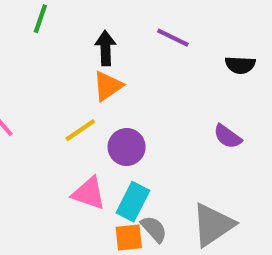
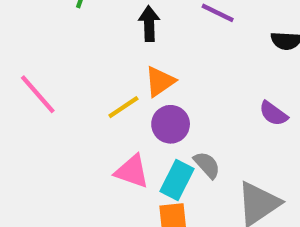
orange triangle: (108, 86) -> (160, 81), moved
gray semicircle: (154, 229) -> (207, 165), moved

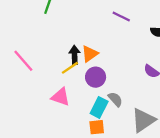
black arrow: (149, 24) -> (75, 55), moved
pink triangle: (132, 171) -> (61, 97), moved

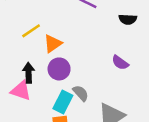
black arrow: (75, 55) -> (29, 73), moved
yellow line: (70, 68) -> (31, 31), moved

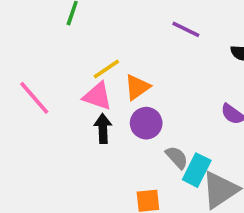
pink triangle: (21, 91) -> (97, 96), moved
cyan rectangle: (63, 102) -> (197, 170), moved

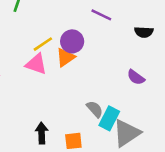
purple circle: (146, 123) -> (72, 41), moved
black arrow: (103, 129) -> (42, 133), moved

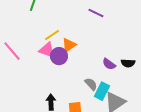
black semicircle: (144, 32) -> (128, 63), moved
purple circle: (72, 41) -> (59, 56), moved
purple semicircle: (136, 77) -> (109, 64), moved

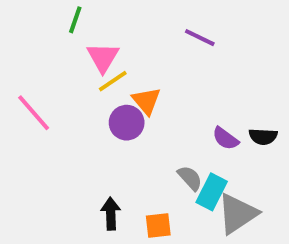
orange triangle: (69, 45) -> (146, 101), turned -35
pink triangle: (47, 50) -> (103, 57), moved, turned 42

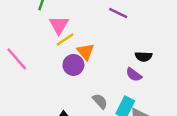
black semicircle: (263, 136) -> (143, 56), moved
gray semicircle: (190, 178) -> (100, 101), moved

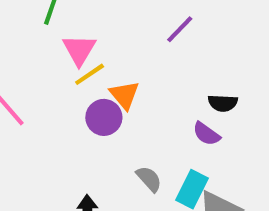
purple line: (118, 13) -> (180, 29), turned -72

